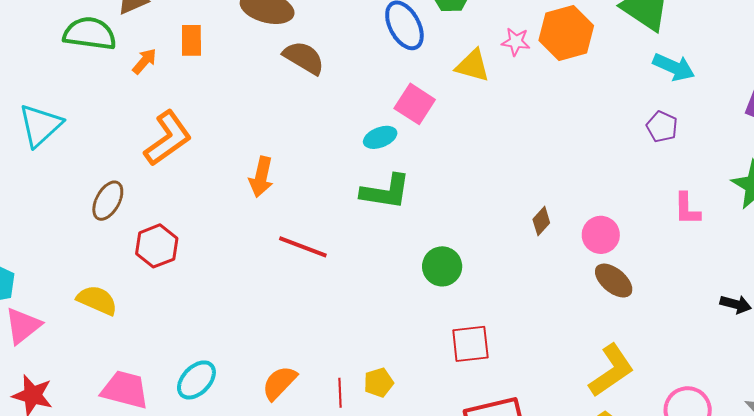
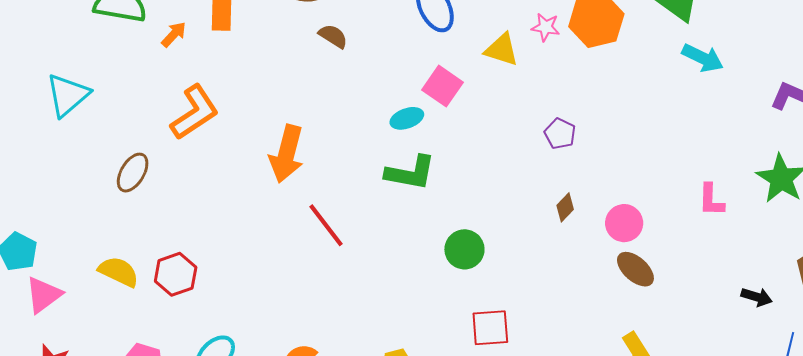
brown semicircle: (304, 58) -> (333, 36), size x0.7
purple pentagon: (662, 127) -> (560, 134), moved
orange arrow: (261, 177) -> (287, 154), size x1.4
red hexagon: (157, 246) -> (176, 274), moved
red line: (303, 247) -> (326, 225), turned 30

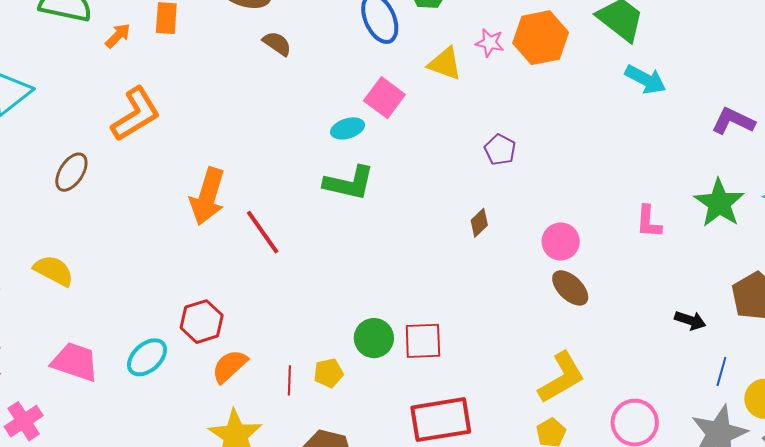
orange arrow: (287, 154) -> (208, 196), moved
brown diamond: (565, 207) -> (479, 223), moved
green circle: (464, 249) -> (374, 338), moved
red hexagon: (176, 274) -> (202, 322), moved

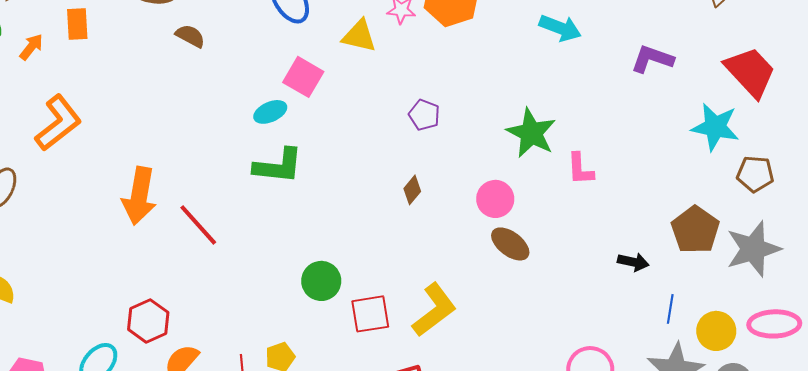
green star: (719, 203) -> (531, 133), moved
green circle: (374, 338) -> (321, 281), moved
yellow L-shape: (562, 378) -> (434, 310), moved

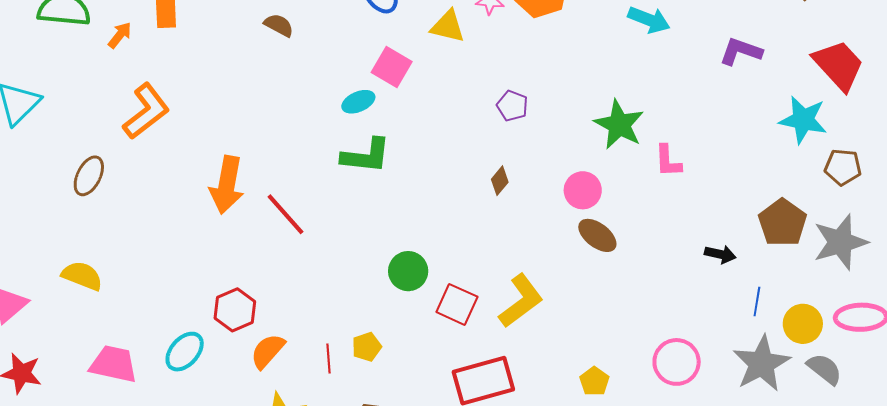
red square: (370, 314) -> (457, 304), turned 33

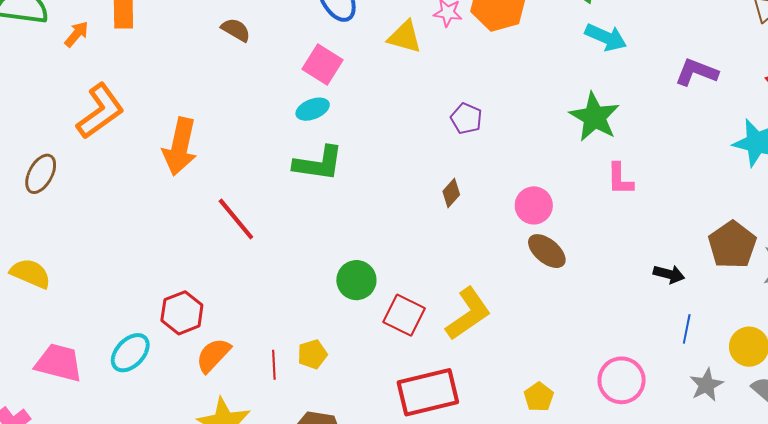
pink square: (392, 67) -> (322, 64), moved
green star: (619, 125) -> (595, 117), moved
orange arrow: (227, 185) -> (180, 147), moved
blue line: (757, 302) -> (687, 329), moved
gray star: (762, 364) -> (706, 385), size x0.6

